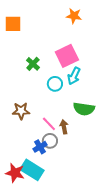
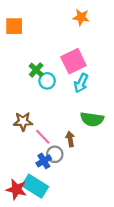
cyan circle: (55, 84) -> (47, 81), moved
pink line: (49, 124) -> (43, 137), moved

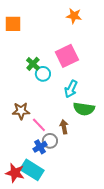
cyan arrow: (81, 83) -> (71, 89), moved

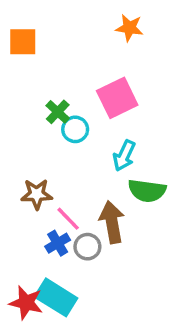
brown arrow: (64, 127) -> (112, 222), size x1.6
blue cross: (40, 147) -> (58, 243), moved

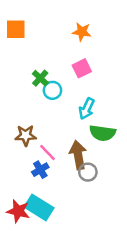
orange star: (129, 28) -> (82, 32), moved
pink square: (117, 98) -> (82, 68), size x0.7
gray circle: (87, 247) -> (88, 172), moved

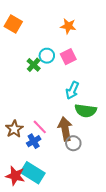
orange square: (16, 29) -> (13, 24), turned 30
cyan circle: (52, 90) -> (47, 56), moved
brown star: (26, 135) -> (14, 129), moved, turned -30

